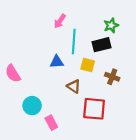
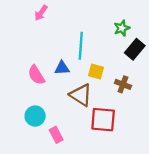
pink arrow: (60, 21) -> (41, 13), moved
black rectangle: (101, 45) -> (135, 49), moved, turned -36
pink semicircle: (13, 74) -> (36, 75), moved
brown triangle: (74, 86) -> (81, 95), size x1.5

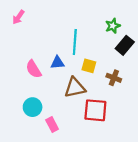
pink arrow: (41, 13) -> (18, 17), moved
brown triangle: (81, 95) -> (75, 88), turned -45

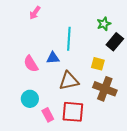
pink arrow: (18, 17) -> (35, 13), moved
yellow square: (89, 66) -> (98, 64), moved
brown cross: (114, 78) -> (105, 89), moved, size x1.6
red square: (95, 110) -> (73, 112), moved

